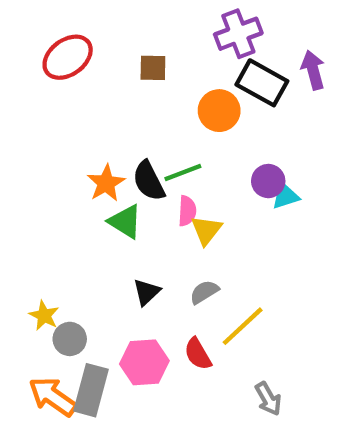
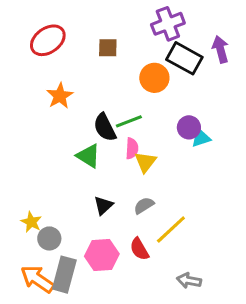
orange star: (106, 183) -> (60, 96), moved
gray arrow: (268, 399) -> (189, 281), turned 130

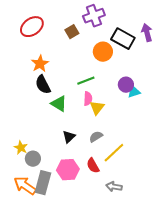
purple cross: (168, 24) -> (94, 16), moved
brown square: (108, 48) -> (72, 32), turned -32
black semicircle: (105, 127) -> (43, 85), moved
gray arrow: (189, 281) -> (114, 187), moved

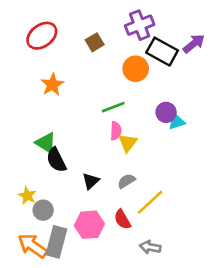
purple cross: (94, 16) -> (140, 25), moved
purple arrow: (147, 33) -> (194, 44), turned 66
black semicircle: (43, 85) -> (56, 160), moved
green triangle: (59, 104) -> (46, 143), moved

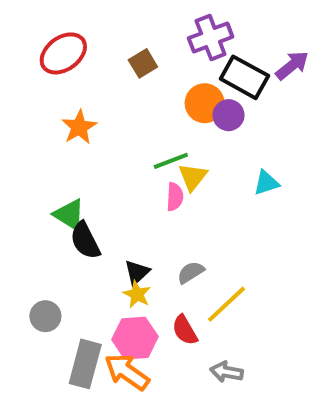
purple circle: (166, 112) -> (229, 115), moved
yellow triangle: (128, 143) -> (193, 177), moved
yellow star: (27, 196) -> (137, 294), moved
gray circle: (43, 210) -> (45, 316), moved
orange arrow: (33, 246) -> (127, 372), moved

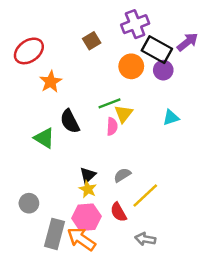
red ellipse: (63, 53) -> (29, 51), moved
purple circle: (229, 115) -> (163, 70), moved
black semicircle: (85, 241) -> (70, 121), moved

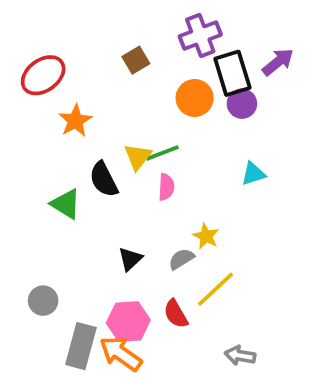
black rectangle: (157, 50) -> (232, 73), turned 44
yellow triangle: (124, 114) -> (138, 157), moved
yellow star: (88, 189) -> (206, 236), moved
gray arrow: (145, 239) -> (240, 356), moved

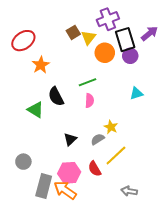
yellow triangle: (138, 157) -> (88, 38), moved

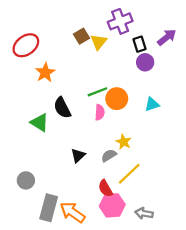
black rectangle: (125, 40) -> (139, 44), size x0.6
orange circle: (105, 53) -> (117, 99), moved
pink hexagon: (69, 173) -> (112, 205), moved

